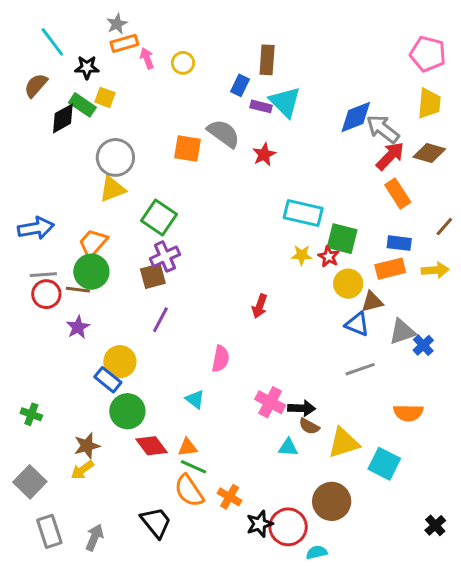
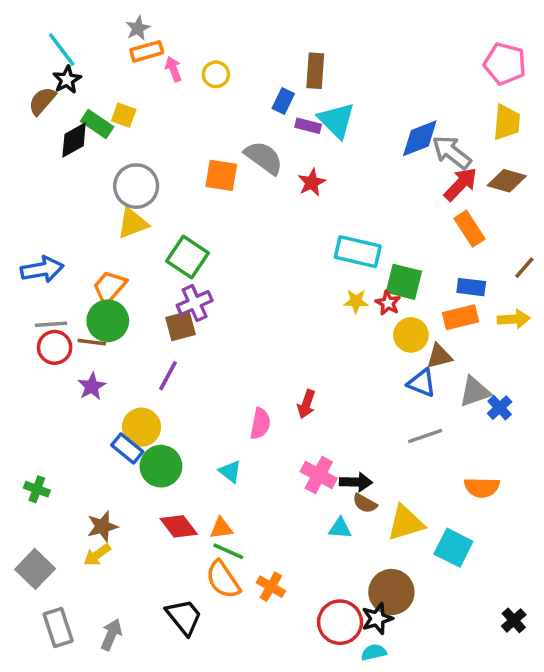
black star: (87, 67) -> (67, 80), moved, turned -30
red arrow: (260, 306) -> (306, 404), moved
purple line: (160, 320) -> (168, 376), moved
green circle: (127, 411) -> (161, 466), moved
black star: (260, 524) -> (377, 619), moved

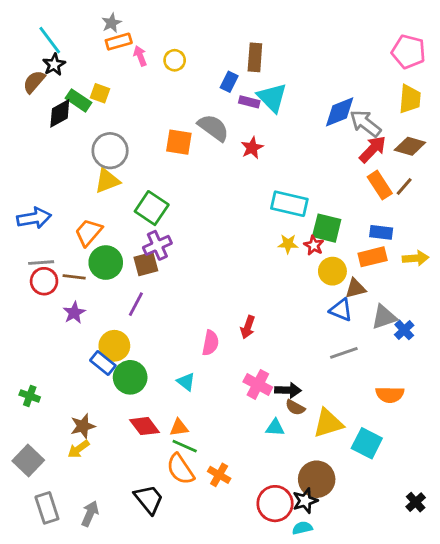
brown line: (524, 268) -> (404, 187), moved
green circle: (108, 321) -> (106, 263), moved

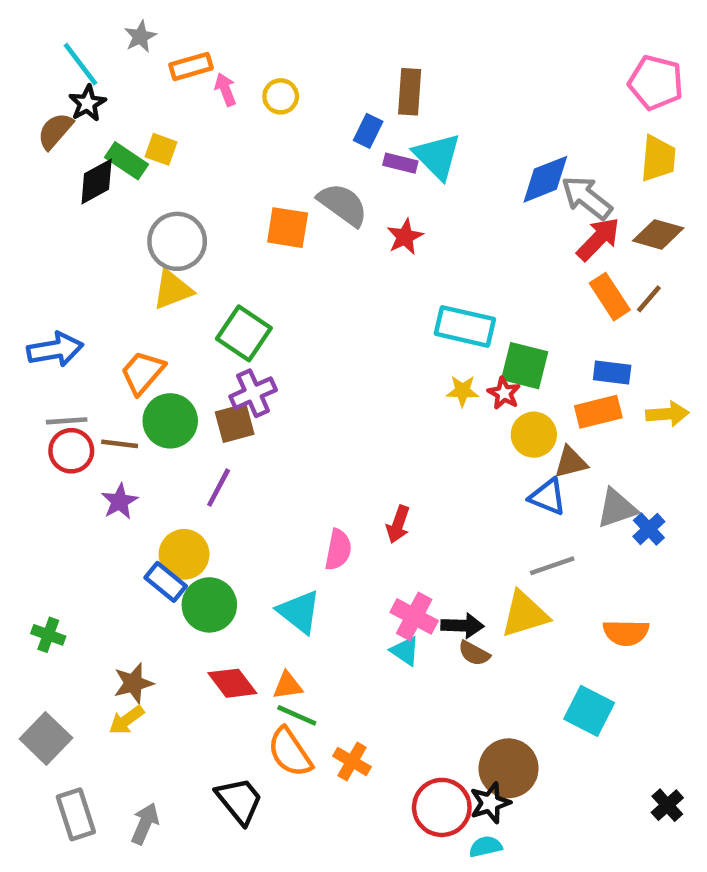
gray star: (111, 23) -> (140, 37), moved
cyan triangle: (186, 382) -> (299, 612), size x1.5
yellow triangle: (328, 423) -> (525, 614), moved
cyan triangle: (275, 428) -> (405, 651), moved, turned 30

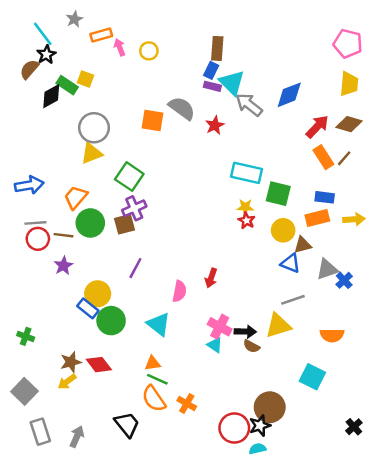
blue rectangle: (368, 131) -> (211, 70), moved
gray arrow: (587, 198) -> (249, 105), moved
red star: (504, 393) -> (247, 221), moved
purple line: (219, 488) -> (135, 268), moved
red diamond: (232, 683) -> (99, 365), moved

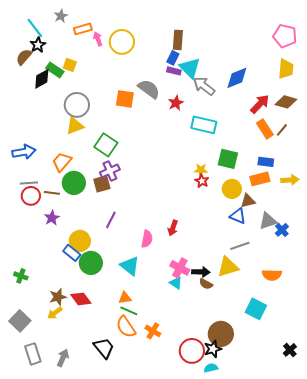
yellow circle: (149, 51) -> (122, 42), size x1.6
cyan rectangle: (247, 173) -> (204, 125), moved

